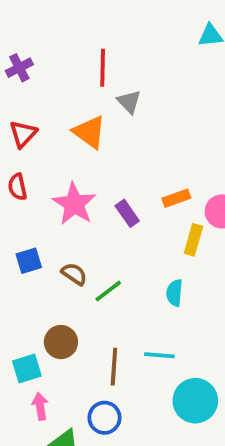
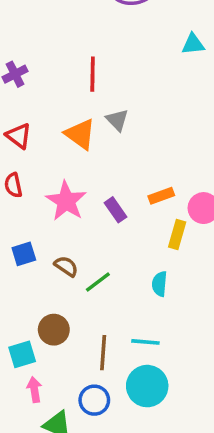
gray triangle: (129, 102) -> (117, 120), moved
red triangle: (23, 134) -> (19, 136), turned -36
cyan circle: (195, 401) -> (147, 386), moved

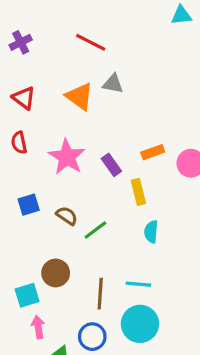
red line: (93, 74) -> (91, 42), turned -64
gray triangle: (117, 120) -> (113, 84), turned -35
yellow rectangle: (177, 234) -> (138, 192), moved, turned -30

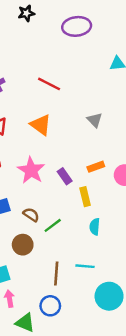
gray triangle: (113, 84) -> (95, 120), moved, turned 35
brown circle: (56, 273) -> (23, 245), moved
cyan circle: (140, 324) -> (109, 296), moved

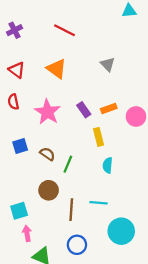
purple rectangle: (65, 176) -> (84, 110), moved
green line: (53, 225) -> (68, 164), turned -30
brown circle: (23, 245) -> (49, 190), moved
blue circle: (50, 306) -> (77, 245), moved

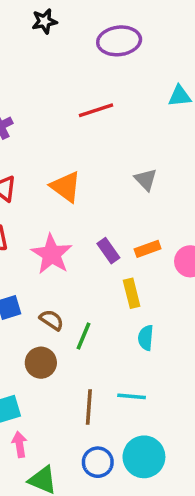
red line: (64, 30) -> (96, 110), moved, turned -45
brown circle: (49, 190) -> (41, 363), moved
cyan circle: (121, 231) -> (144, 457), moved

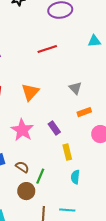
orange triangle: (66, 187) -> (30, 92), turned 36
orange rectangle: (148, 249) -> (84, 112), moved
brown circle: (41, 363) -> (26, 191), moved

